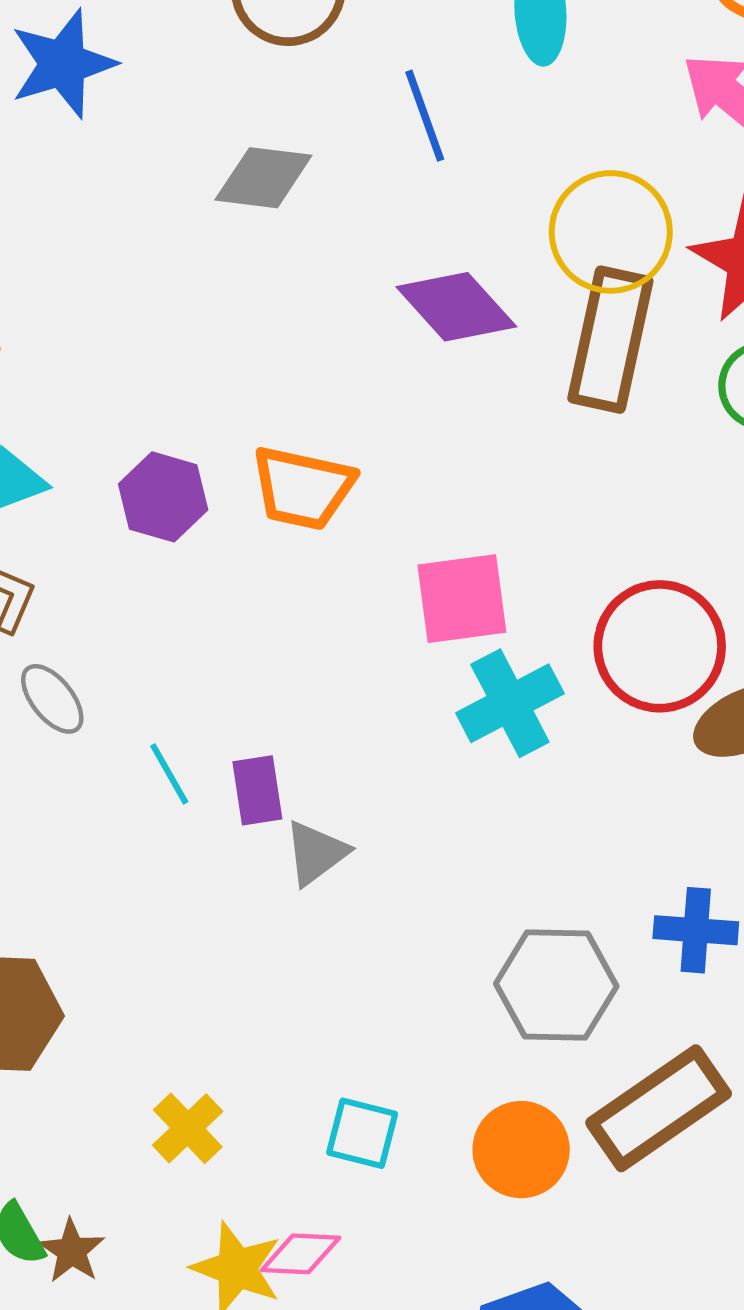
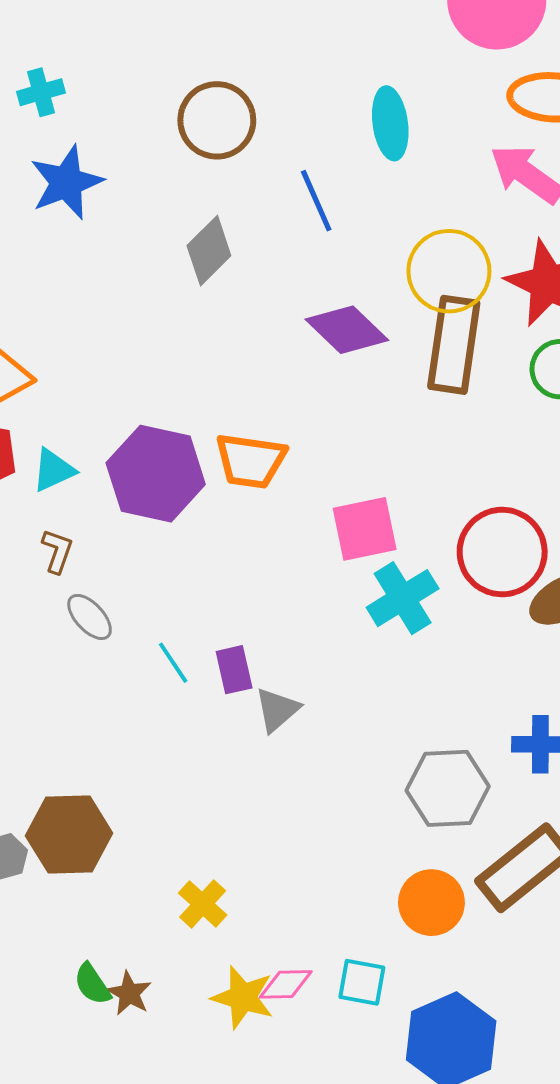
gray diamond: (263, 178) -> (209, 251), turned -48
purple hexagon: (163, 497) -> (156, 474), size x1.6
cyan square: (362, 1133) -> (362, 982), moved

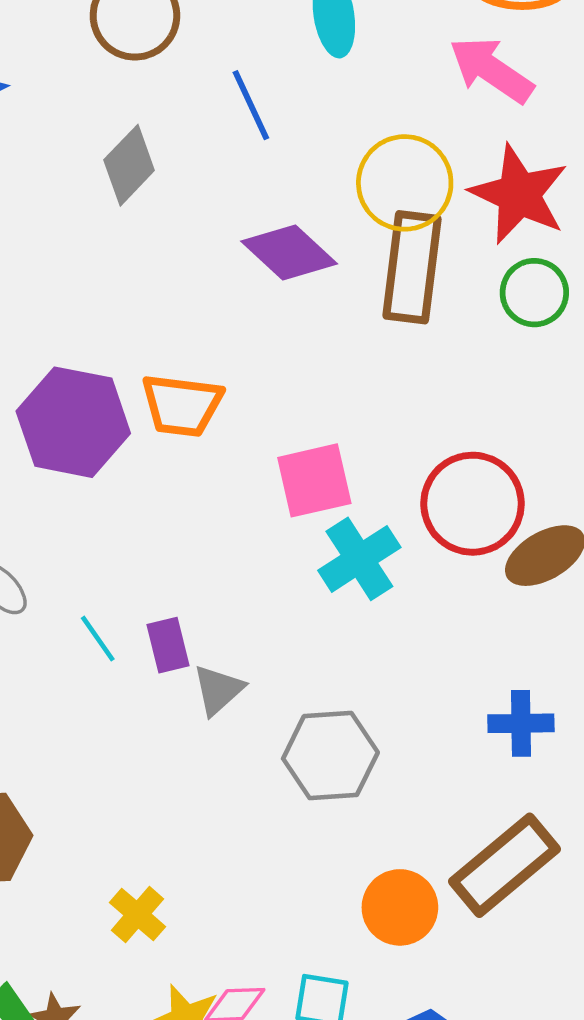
gray hexagon: (448, 788) -> (330, 755), moved

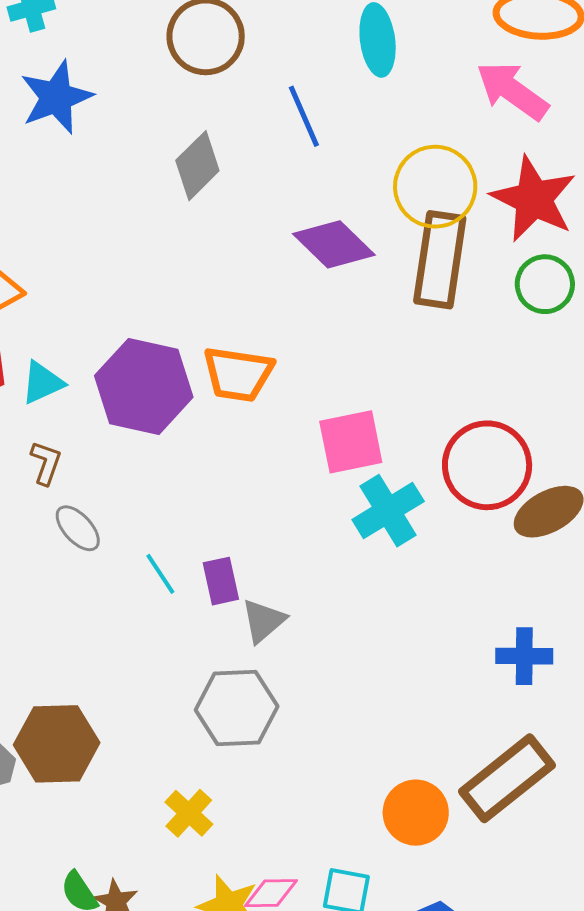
gray hexagon: (330, 755) -> (237, 708), moved

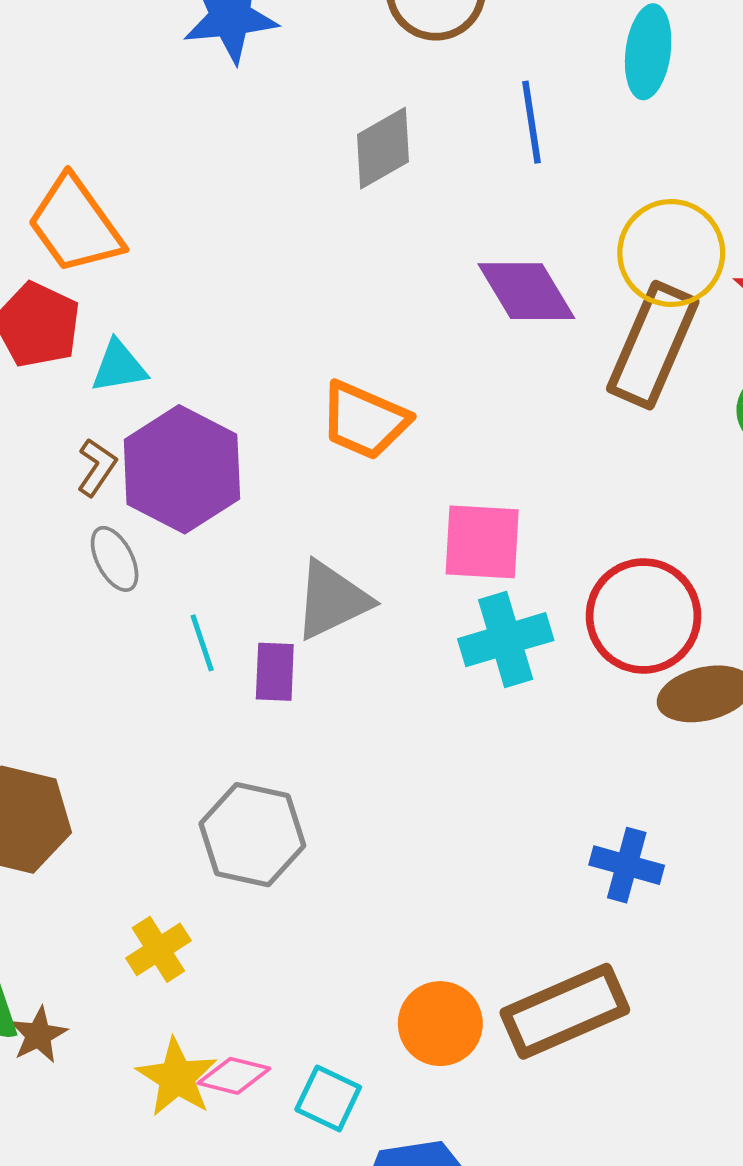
purple hexagon: (144, 386) -> (182, 469), moved
gray triangle: (263, 621) -> (332, 600), moved, size x1.4

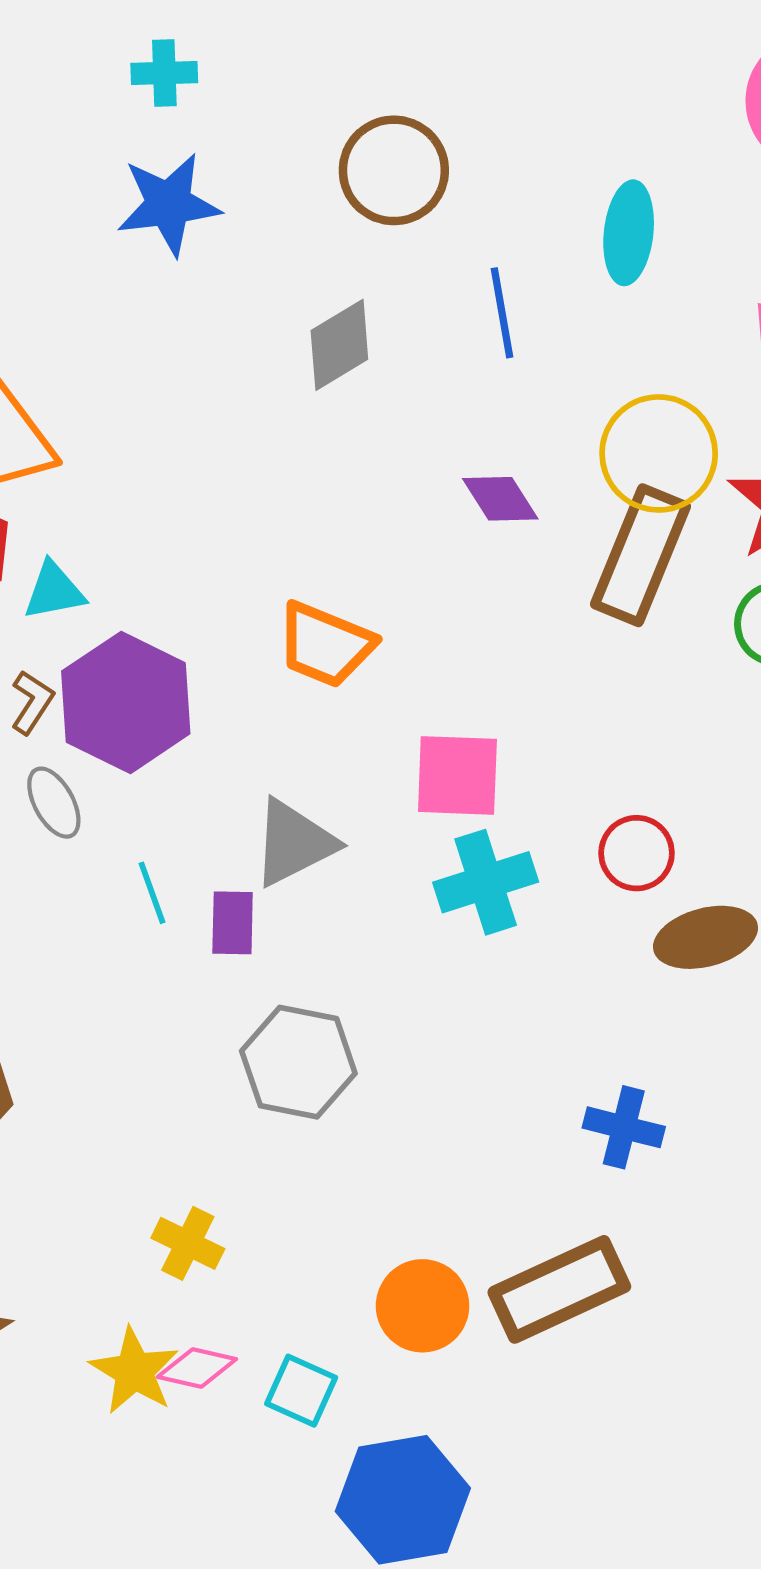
purple diamond: (526, 291) -> (500, 499), size x0.7
red circle: (643, 616) -> (637, 853), size x0.6
gray hexagon: (252, 835) -> (298, 1062), moved
yellow cross: (158, 949) -> (188, 1243), moved, turned -30

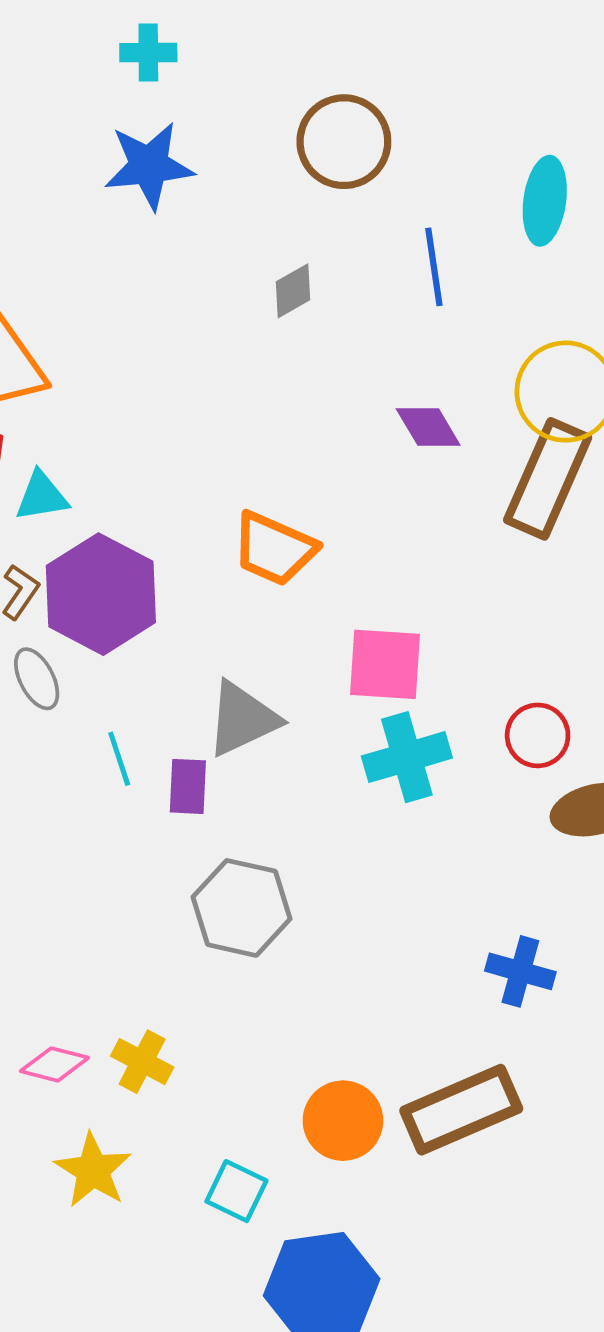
gray diamond: (339, 345) -> (293, 291), size x0.7
pink diamond: (197, 1368) -> (55, 1064), moved

